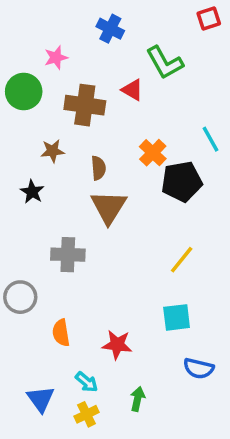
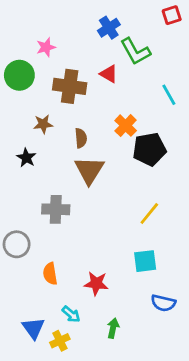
blue cross: (110, 29) -> (109, 28), moved, turned 30
cyan line: (211, 139) -> (169, 95), moved
yellow cross: (87, 414) -> (60, 341), moved

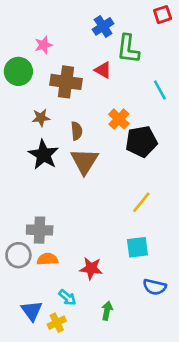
green L-shape: (135, 51) -> (128, 49), turned 36
black star: (26, 158) -> (44, 155), moved, size x1.6
gray cross: (56, 209) -> (40, 230), moved
gray circle: (17, 244) -> (18, 255), moved
orange semicircle: (50, 274) -> (47, 259), turned 96

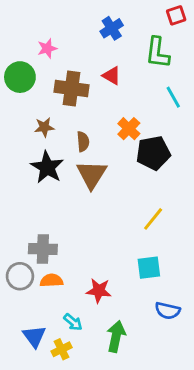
green L-shape: (128, 49) -> (158, 53), moved
green arrow: (107, 311) -> (116, 336), size x1.5

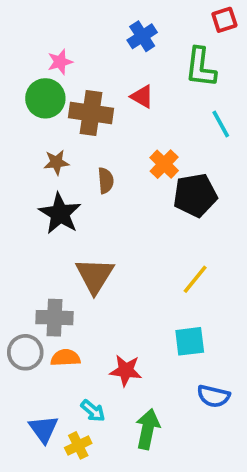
green circle: (20, 77) -> (45, 98), moved
brown triangle: (92, 174) -> (95, 276), moved

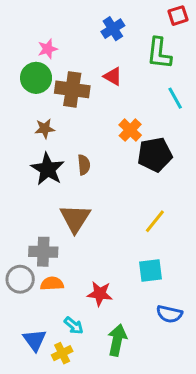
brown semicircle: (106, 181) -> (84, 165), moved

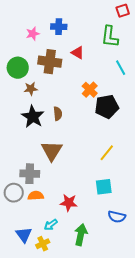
blue cross: (113, 29) -> (59, 27), moved, turned 35
green circle: (36, 78) -> (18, 68), moved
cyan arrow: (74, 326) -> (51, 225), turned 104

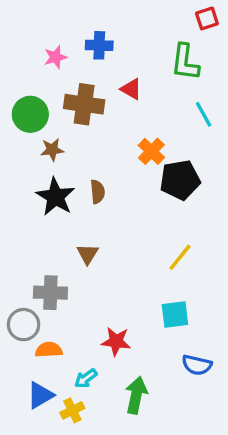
brown triangle: (52, 151) -> (87, 254), size x0.6
orange semicircle: (36, 196) -> (49, 350), moved
blue triangle: (24, 235) -> (40, 395), turned 36

